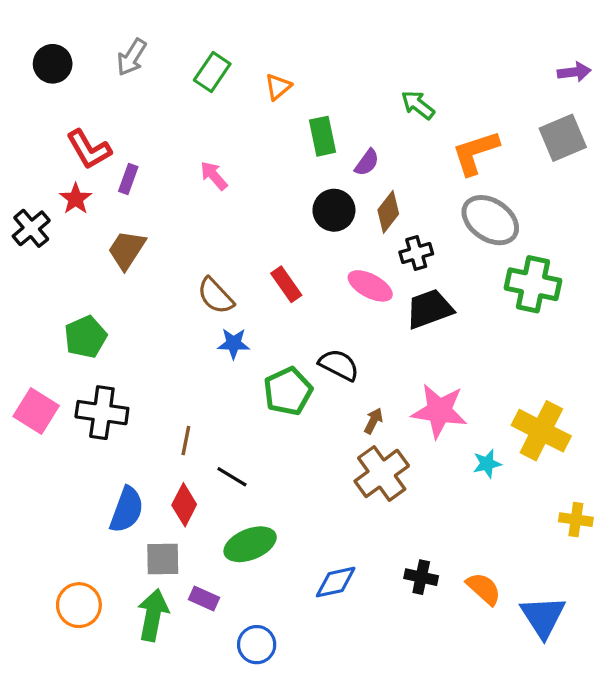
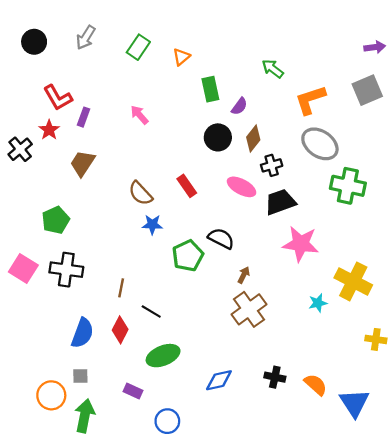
pink star: (439, 411) -> (301, 244), moved
gray square: (163, 559) -> (80, 376), moved, size x0.7
green arrow: (153, 615) -> (85, 416), moved

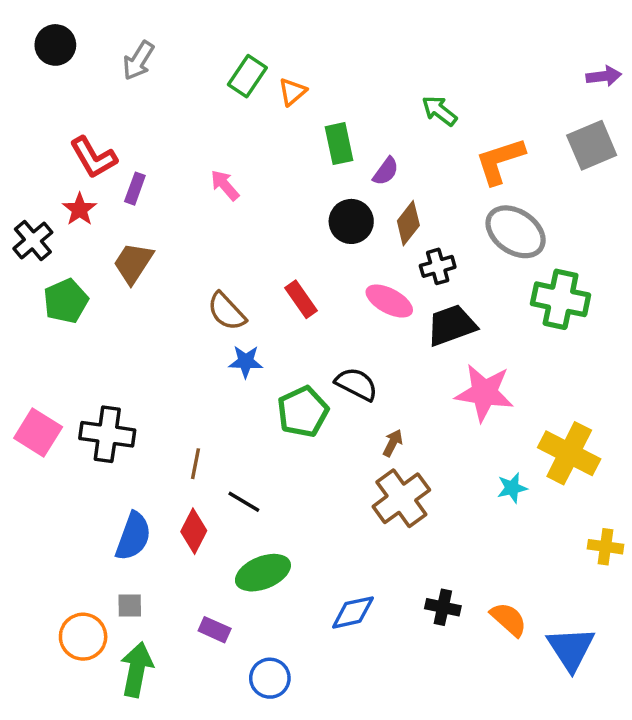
black circle: (34, 42) -> (55, 45), moved
green rectangle: (138, 47) -> (247, 76), moved
green pentagon: (56, 220) -> (66, 301), moved

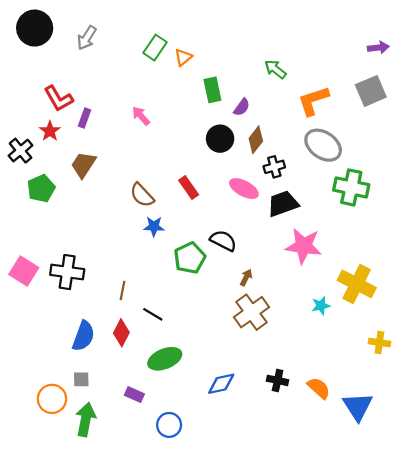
black circle: (55, 45) -> (35, 28), size x1.4

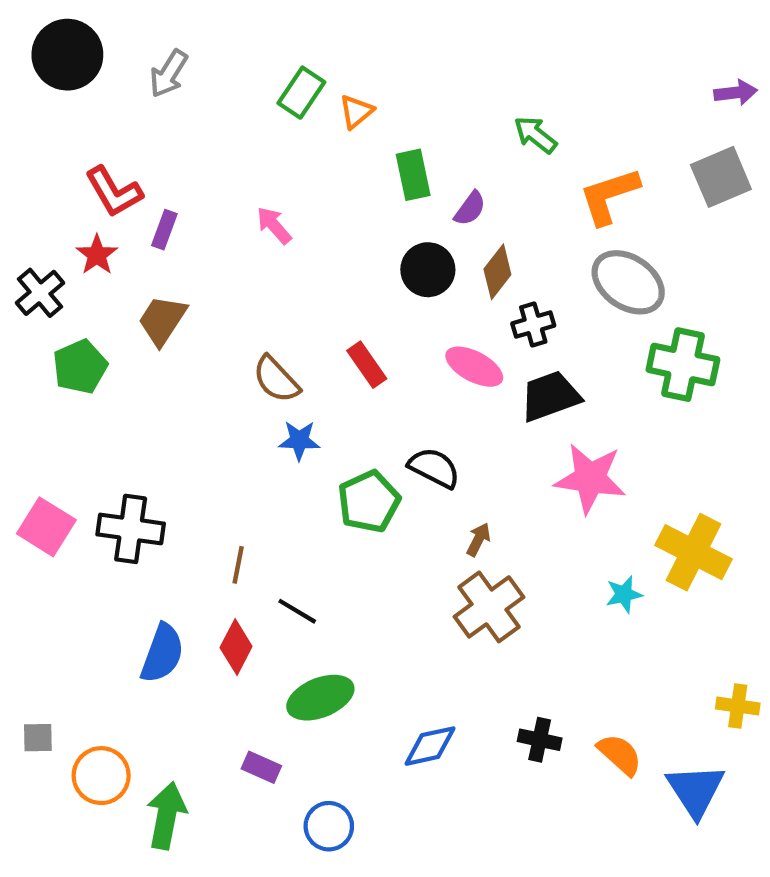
yellow cross: (379, 343) -> (738, 706), moved
gray square: (81, 379) -> (38, 738), moved

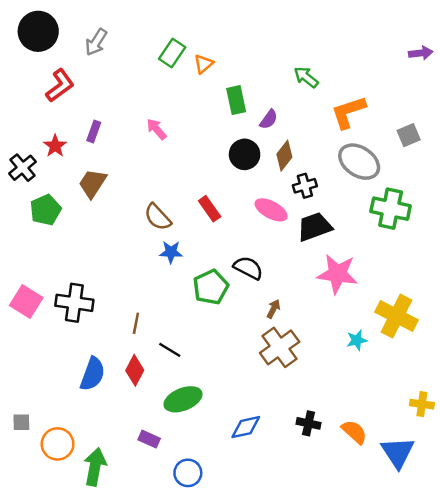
gray square: (721, 177) -> (409, 135), moved, size x0.7
red L-shape: (114, 192) -> (60, 86), moved, turned -96

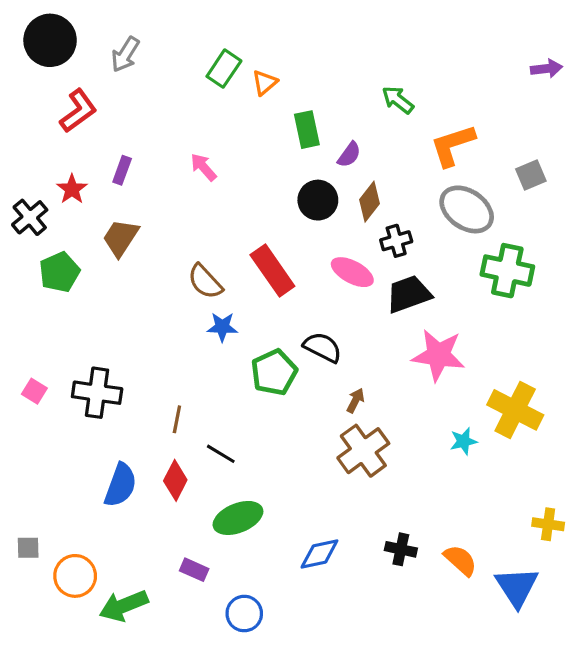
red rectangle: (210, 209) -> (272, 271), size x1.5
pink square: (26, 302) -> (34, 391), size x0.6
green arrow: (95, 467) -> (124, 606), turned -123

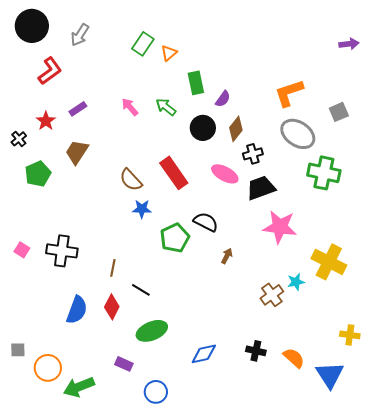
green arrow: (398, 100) -> (166, 107), moved
purple rectangle: (122, 170) -> (78, 109), turned 36
black cross: (30, 217) -> (19, 139), size x0.7
brown cross: (363, 451) -> (272, 295), moved, size x0.7

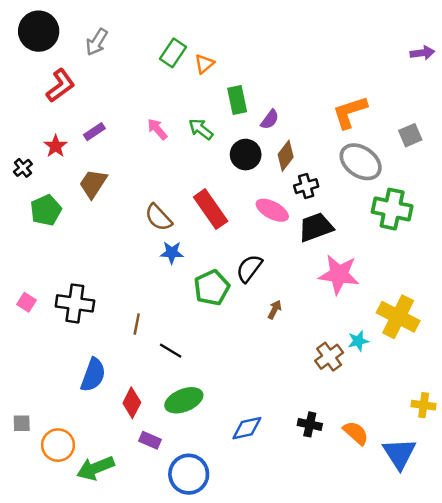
black semicircle: (206, 222) -> (249, 268), turned -80
red diamond: (112, 307) -> (132, 403), moved
blue circle: (156, 392) -> (189, 474), size x1.4

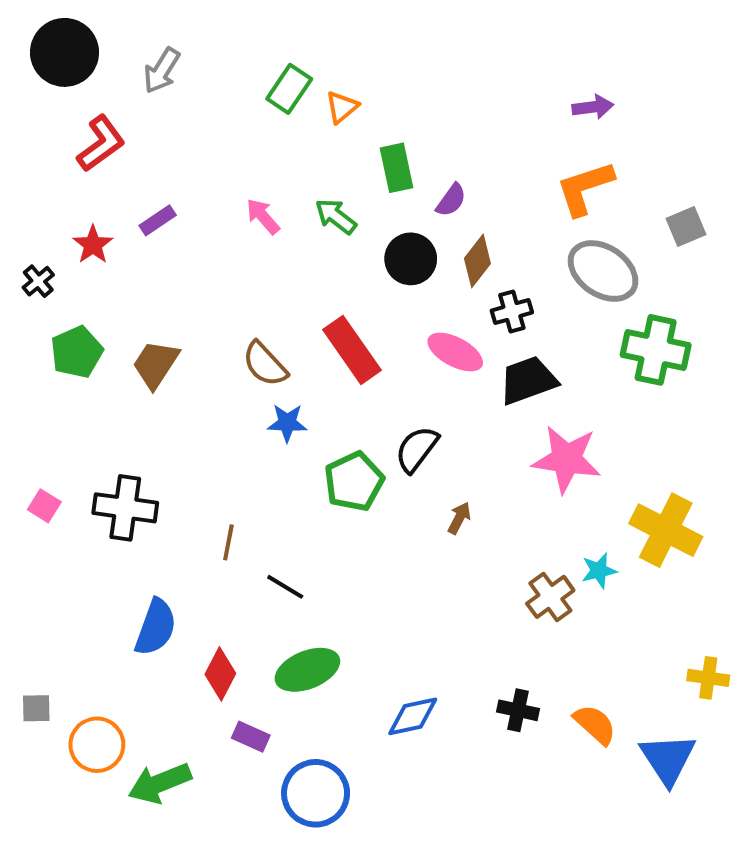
purple arrow: (422, 53) -> (593, 107), moved
brown trapezoid: (93, 184) -> (156, 364), moved

